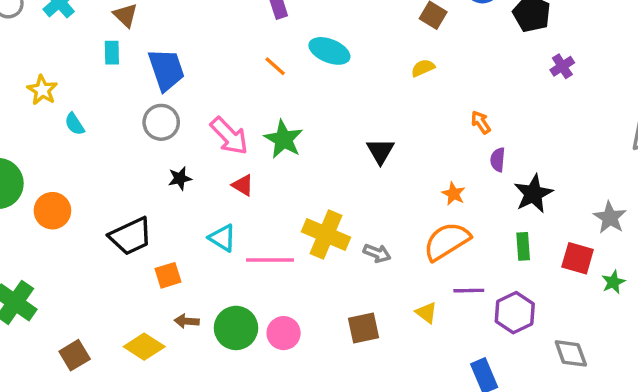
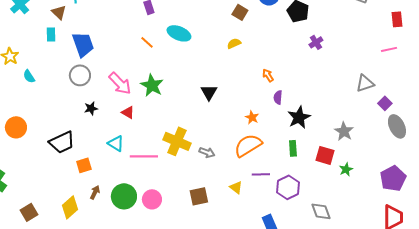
brown arrow: (187, 321) -> (95, 192), turned 112
yellow diamond: (144, 347) -> (70, 207), turned -75

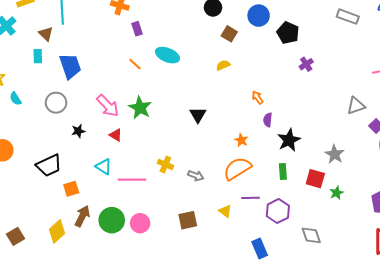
gray circle: (80, 75) -> (56, 103), moved
yellow cross: (177, 141) -> (165, 164), size x0.6
brown arrow: (95, 192) -> (82, 216), size x1.5

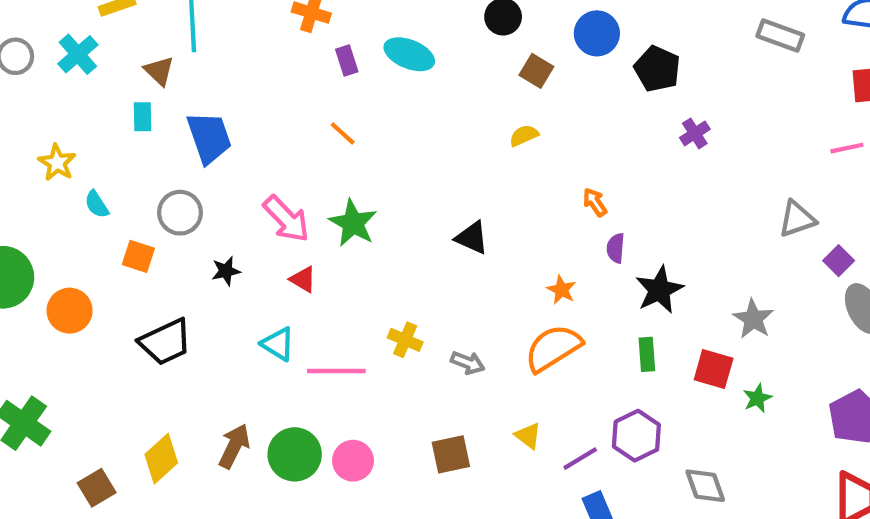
cyan ellipse: (167, 55) -> (409, 54), moved
black triangle: (198, 115) -> (472, 238), turned -36
orange square: (71, 189) -> (138, 256), moved, turned 35
purple line: (250, 198) -> (580, 459), moved, turned -30
yellow diamond: (57, 231) -> (161, 459), moved

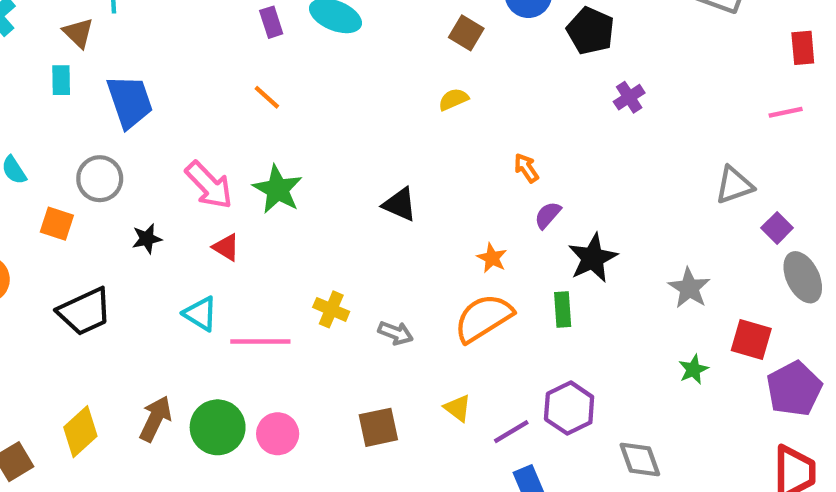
purple semicircle: (616, 248) -> (548, 215), turned 36
green rectangle: (647, 354) -> (563, 309), moved
red square: (714, 369) -> (751, 339), moved

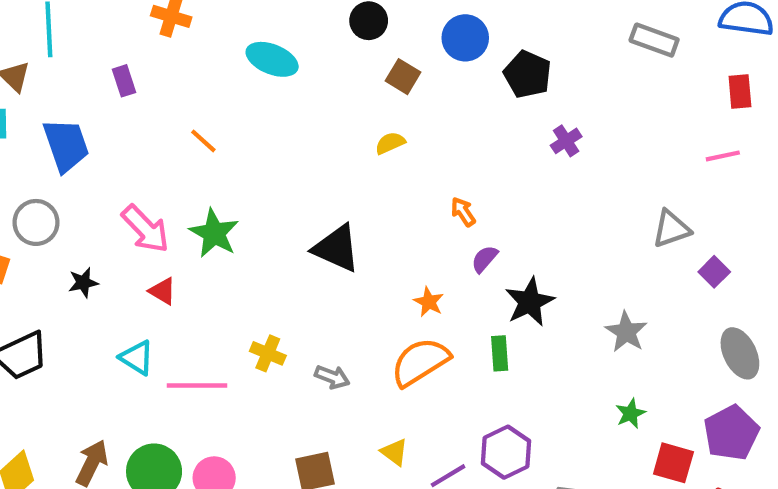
purple rectangle: (271, 22) -> (124, 81), moved
black triangle: (400, 204) -> (336, 248), size x1.4
gray ellipse: (803, 277) -> (740, 353), moved
red square: (751, 339) -> (673, 463), moved

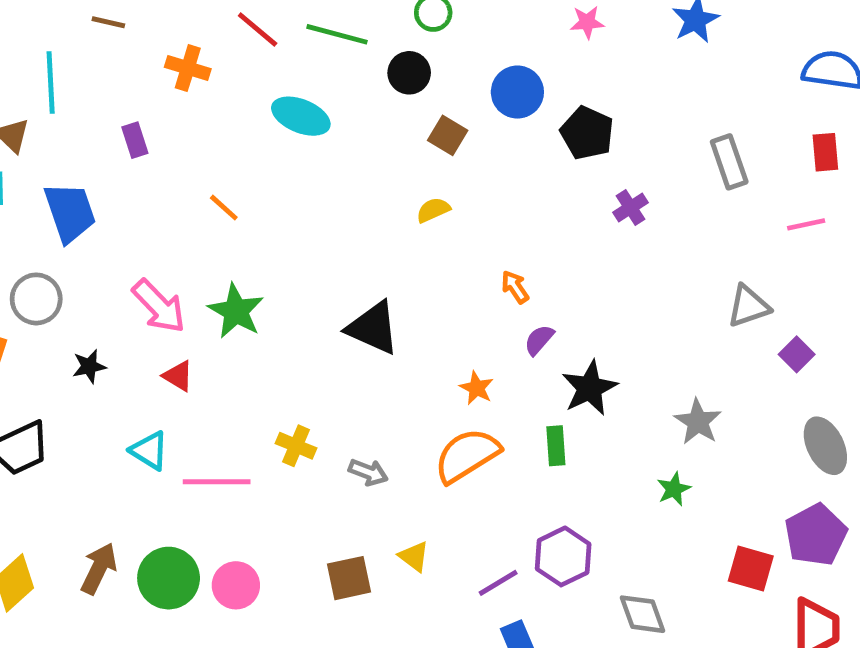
gray rectangle: (654, 40) -> (729, 162), moved, turned 51
green star: (630, 413) -> (674, 489), moved
yellow triangle: (394, 452) -> (414, 556), moved

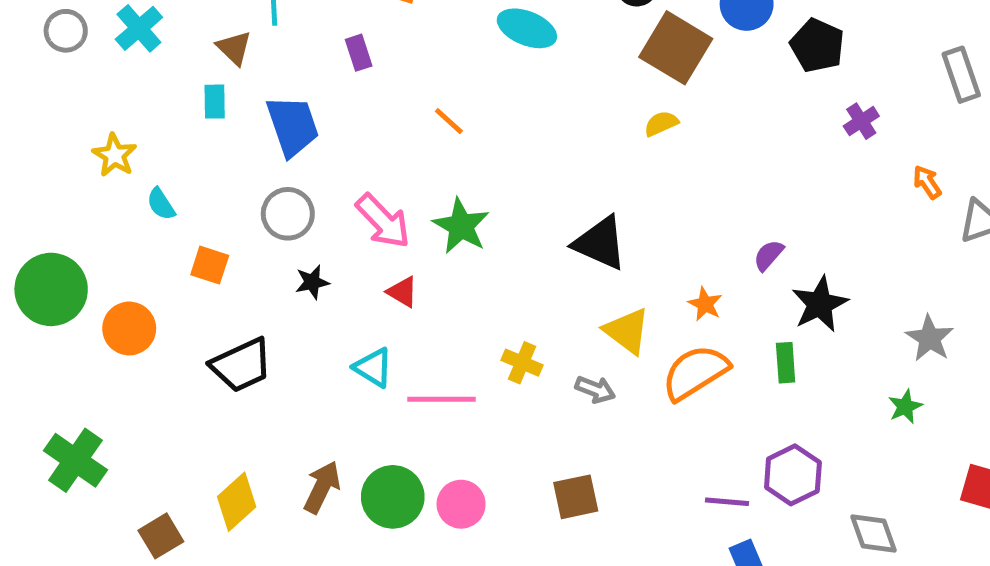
brown square: (448, 135) -> (676, 48), size x1.8
orange arrow: (515, 287) -> (927, 182), moved
gray circle: (36, 299) -> (288, 214), moved
yellow triangle: (414, 556) -> (627, 331), moved, size x1.5
purple line: (498, 583) -> (727, 502), turned 36

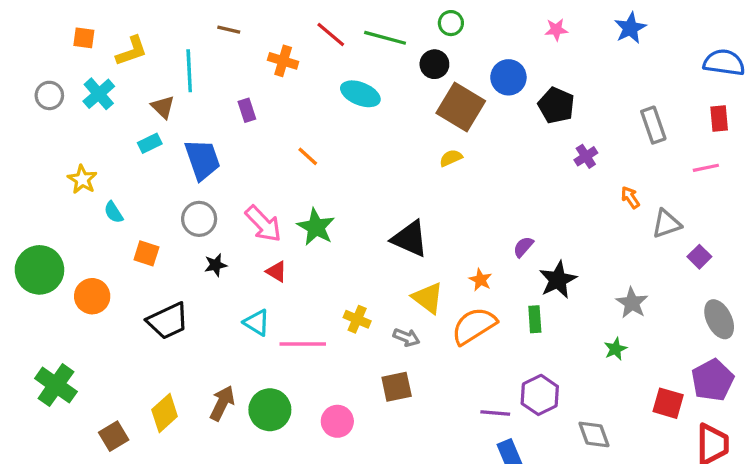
cyan rectangle: (215, 102) -> (150, 143), turned 65
brown square: (576, 497) -> (397, 387), moved
pink circle: (461, 504) -> (337, 421), moved

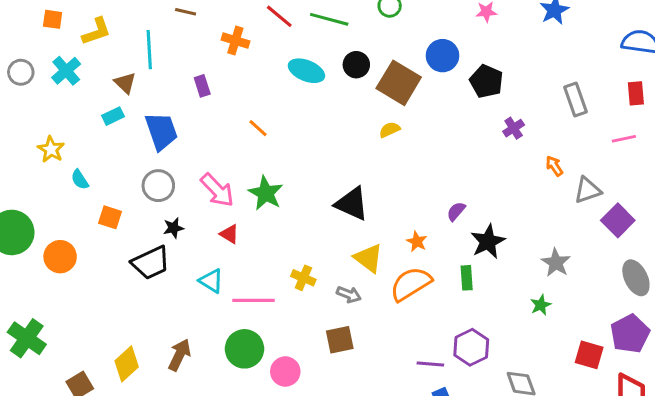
black circle: (434, 64) -> (356, 65), moved
purple square: (699, 257) -> (618, 220), size x1.5
black trapezoid: (168, 321) -> (151, 263), moved
green circle: (270, 410) -> (244, 349), moved

